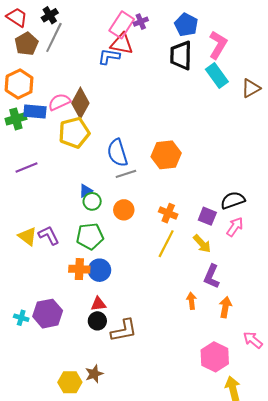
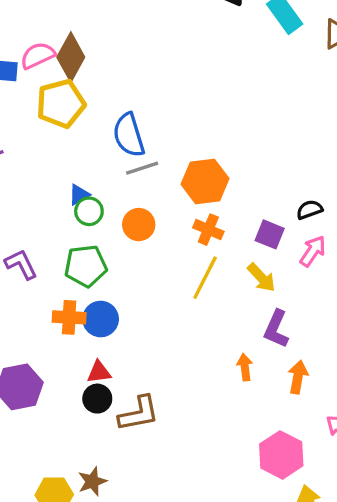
orange hexagon: (166, 155) -> (205, 181), moved
black semicircle: (233, 200) -> (309, 210), size x0.7

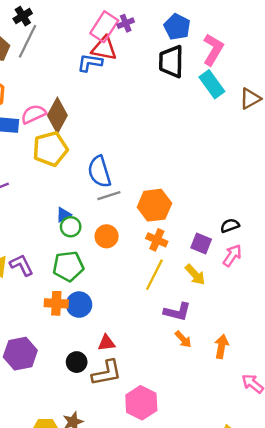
purple L-shape: (276, 329) -> (177, 312), moved, turned -100
orange arrow: (245, 367) -> (183, 339), turned 144
red triangle: (99, 372) -> (107, 343), moved
pink hexagon: (281, 455) -> (141, 403), moved

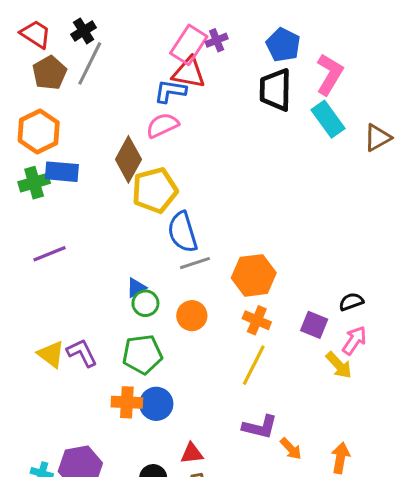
pink semicircle: (34, 114) -> (162, 125), moved
yellow pentagon: (50, 149) -> (155, 190), moved
yellow arrow: (195, 275) -> (339, 365), moved
purple L-shape: (177, 312) -> (260, 427), moved

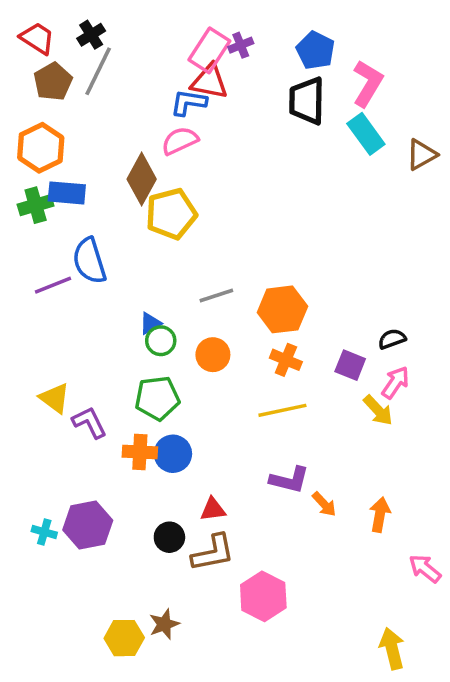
blue semicircle: (183, 232) -> (89, 261), moved
purple L-shape: (82, 353) -> (89, 422), moved
yellow line: (254, 365) -> (282, 410), turned 51

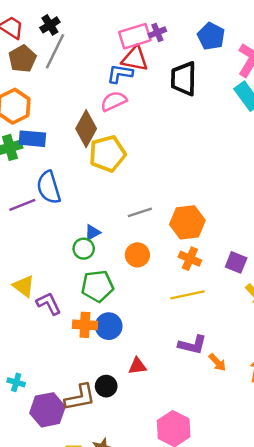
pink rectangle: (209, 50) -> (135, 36), turned 40
black trapezoid: (307, 101) -> (184, 79), moved
green circle: (161, 341) -> (84, 249), moved
purple hexagon: (88, 525) -> (47, 410), moved
brown L-shape: (213, 553) -> (80, 397), moved

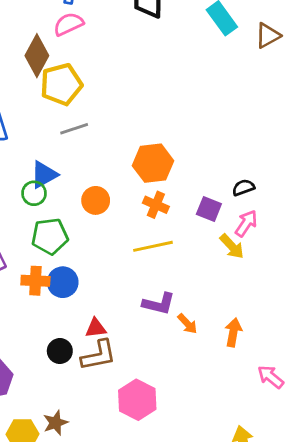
gray line: (140, 212) -> (74, 129), moved
blue triangle: (92, 232) -> (44, 175), size x1.5
brown L-shape: (80, 397) -> (99, 355), moved

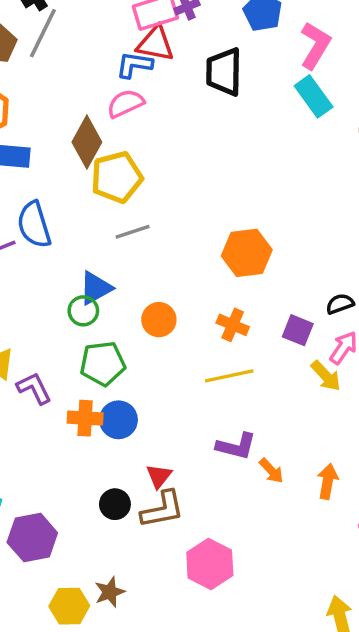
orange hexagon: (153, 163) -> (247, 253), moved
red triangle: (96, 328) -> (159, 476), turned -45

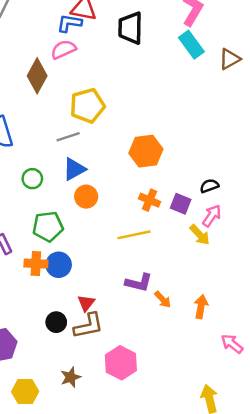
yellow pentagon: (117, 177) -> (87, 106), moved
blue triangle: (96, 288) -> (74, 169), moved
green circle: (83, 311) -> (32, 179), moved
orange cross: (233, 325) -> (150, 200), moved
brown star: (110, 592) -> (71, 377), moved

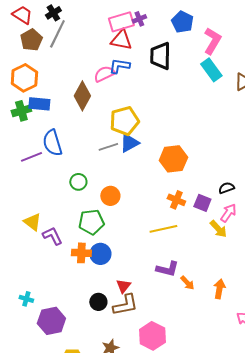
blue L-shape: (69, 23) -> (119, 66), moved
blue triangle: (74, 169) -> (129, 143), moved
orange circle: (86, 197) -> (110, 196), moved

